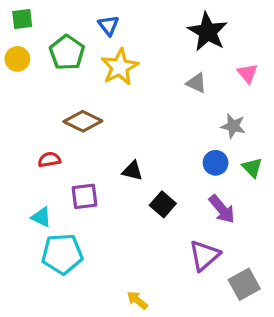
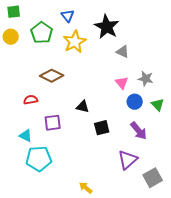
black star: (208, 32) -> (107, 27), moved
pink triangle: (247, 73) -> (122, 83), moved
black square: (163, 204) -> (102, 128), turned 35

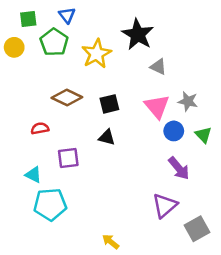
green square: (14, 12) -> (28, 19), moved
blue triangle: (68, 16) -> (67, 15), moved
pink triangle: (122, 83) -> (157, 107), size x1.5
black square: (102, 128) -> (109, 104), moved

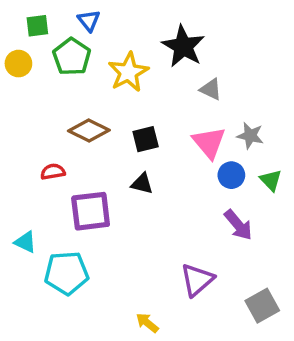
purple square: (68, 158) -> (91, 211), size x1.4
cyan triangle: (33, 175) -> (25, 242), moved
purple triangle: (165, 206) -> (197, 280), moved

